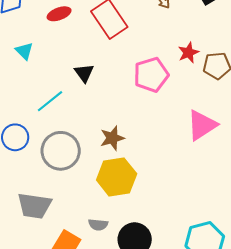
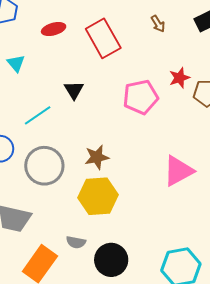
pink triangle: (202, 125) -> (178, 171), moved

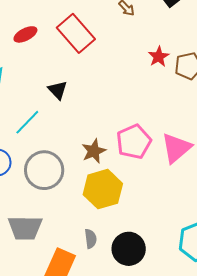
pink pentagon: (141, 97) -> (134, 142), moved
gray semicircle: (76, 242) -> (91, 239), turned -96

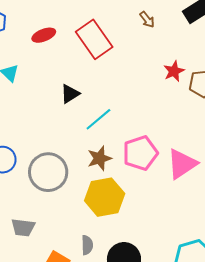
black triangle: (58, 90) -> (70, 94), turned 35
cyan line: (27, 122) -> (98, 119), moved
gray trapezoid: (25, 228) -> (23, 228), size x0.7

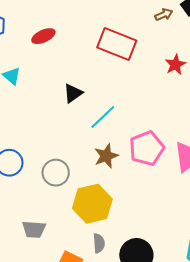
brown arrow: (147, 20) -> (164, 15), moved, turned -72
red rectangle: (94, 39) -> (117, 44), moved, turned -30
gray circle: (48, 172) -> (56, 173), size x0.7
yellow hexagon: (105, 197) -> (92, 204), moved

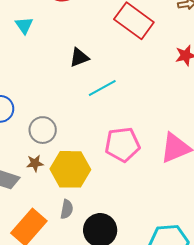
pink pentagon: (147, 148) -> (122, 144), moved
brown star: (106, 156) -> (35, 163), moved, size x0.7

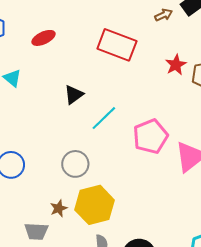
gray circle: (43, 130) -> (75, 164), moved
pink pentagon: (122, 144) -> (150, 136), moved

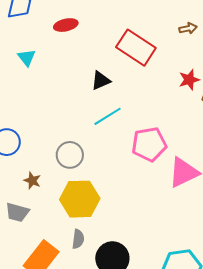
black triangle: (74, 95) -> (101, 81), moved
brown star: (59, 208) -> (32, 181), moved, turned 30

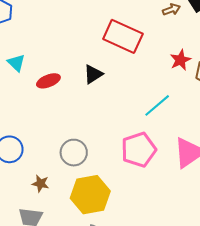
red ellipse: (66, 25) -> (48, 81), moved
cyan line: (108, 116) -> (157, 105), moved
pink pentagon: (149, 144) -> (139, 150), moved

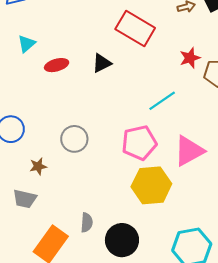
cyan triangle: (16, 63) -> (26, 44), turned 30
brown star: (41, 184) -> (38, 166), turned -30
yellow hexagon: (90, 195) -> (151, 185), moved

